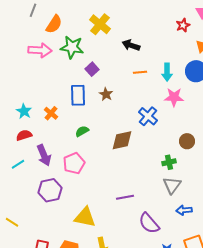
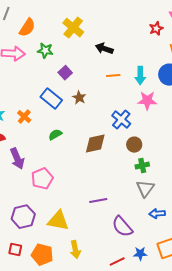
green star: (72, 47) -> (45, 51), size x0.7
blue rectangle: (78, 95) -> (51, 99), turned -50
brown circle: (187, 141) -> (134, 145), moved
pink pentagon: (74, 163) -> (42, 179), moved
purple hexagon: (50, 190) -> (23, 217), moved

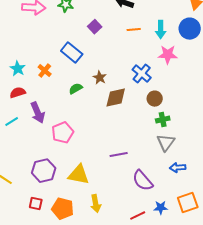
purple square: (65, 73) -> (95, 27), moved
brown star: (79, 98) -> (100, 78), moved

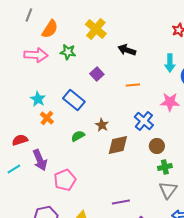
orange line: (134, 30) -> (133, 85), moved
cyan arrow: (161, 30) -> (170, 63), moved
cyan star: (18, 69) -> (38, 99), moved

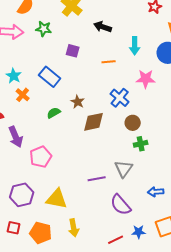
cyan arrow: (170, 63) -> (135, 46), moved
purple square: (97, 74) -> (73, 51), turned -32
gray triangle: (168, 190) -> (124, 169), moved

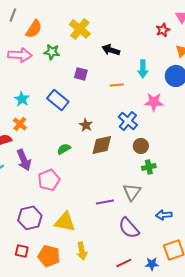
orange cross: (23, 95) -> (20, 124), moved
green semicircle: (54, 113) -> (64, 149), moved
blue star: (139, 232) -> (152, 264), moved

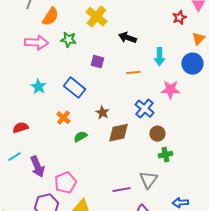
orange cross: (20, 124) -> (63, 118), moved
purple arrow: (24, 160) -> (37, 167), moved
pink pentagon: (49, 180) -> (65, 183), moved

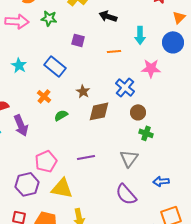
green cross: (165, 155) -> (146, 133), turned 32
purple arrow: (37, 167) -> (21, 125), moved
purple line: (121, 190) -> (86, 157), moved

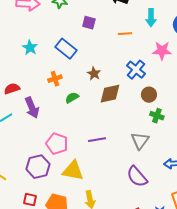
orange cross: (44, 96) -> (55, 79), turned 32
pink pentagon: (46, 161) -> (57, 144), turned -30

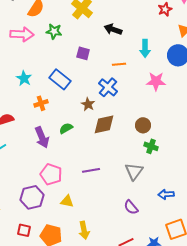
blue cross: (136, 70) -> (108, 87), moved
orange cross: (55, 79) -> (41, 103), moved
purple arrow: (32, 108) -> (42, 137), moved
yellow triangle: (73, 171) -> (67, 201), size x0.6
purple semicircle: (137, 177) -> (131, 207), size x0.7

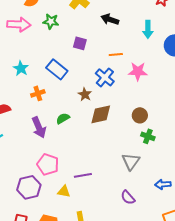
cyan arrow: (145, 48) -> (148, 29), moved
pink star: (156, 81) -> (138, 71), moved
purple line: (91, 170) -> (83, 175), moved

